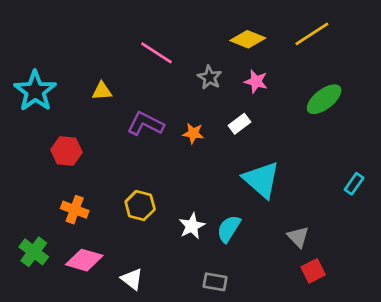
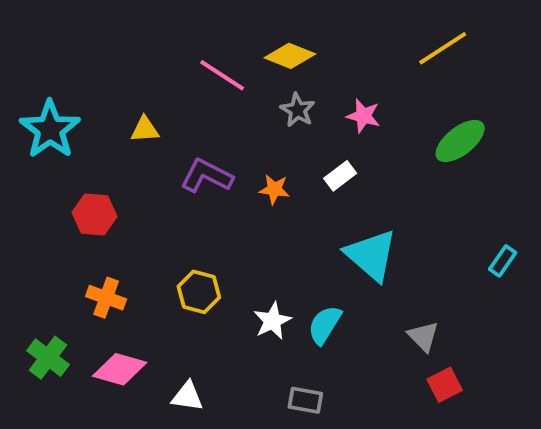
yellow diamond: (248, 39) -> (290, 56), moved
white triangle: (132, 279) -> (187, 396), turned -30

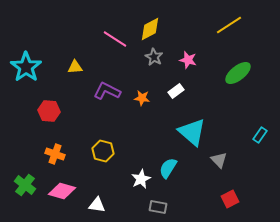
yellow diamond: (290, 56) -> (150, 29), turned -50
white star: (272, 321) -> (141, 179), moved
gray triangle: (423, 336) -> (219, 160), moved

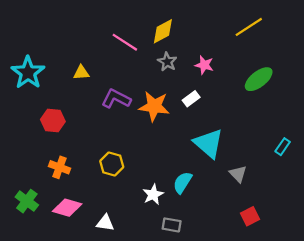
orange star: (142, 98) -> (154, 106), size x1.8

